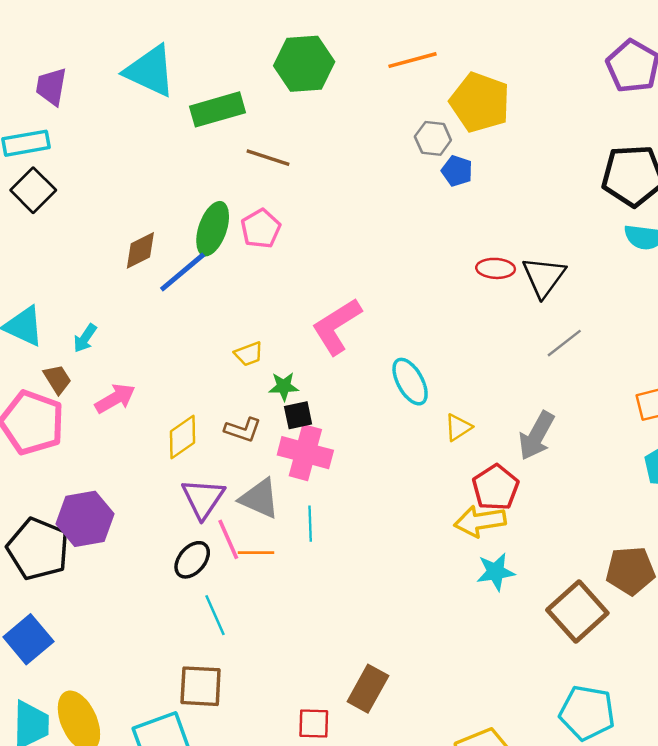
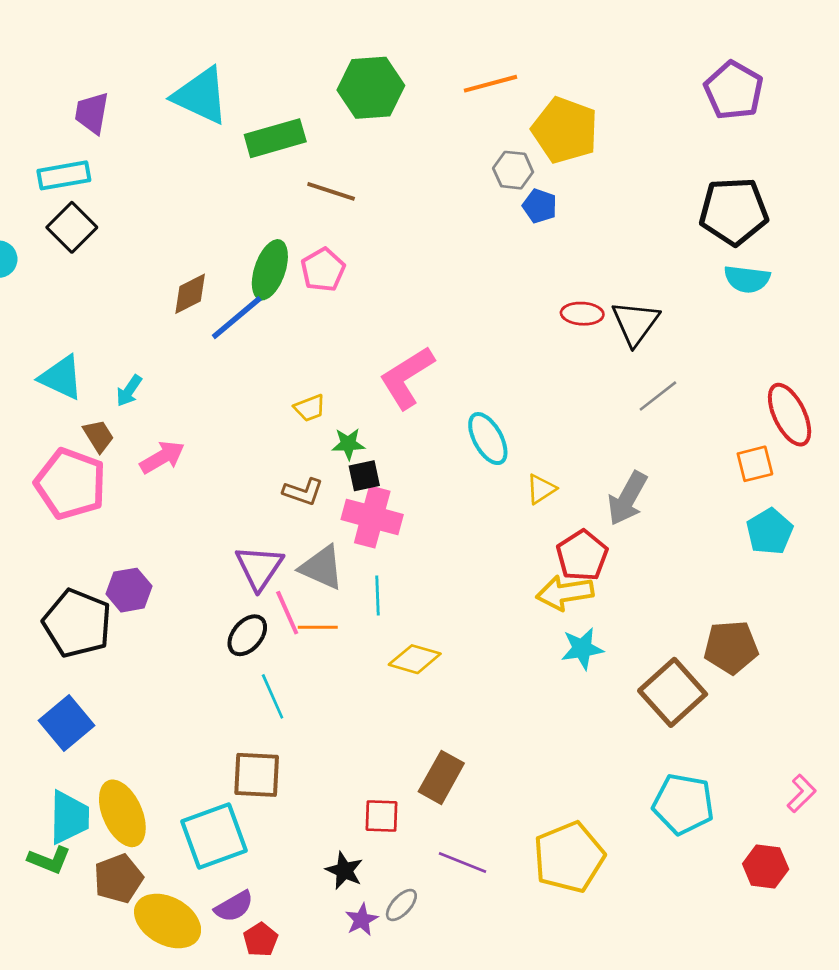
yellow diamond: (183, 437) -> (415, 659), moved, turned 51
purple hexagon: (85, 519) -> (129, 590), size x0.7

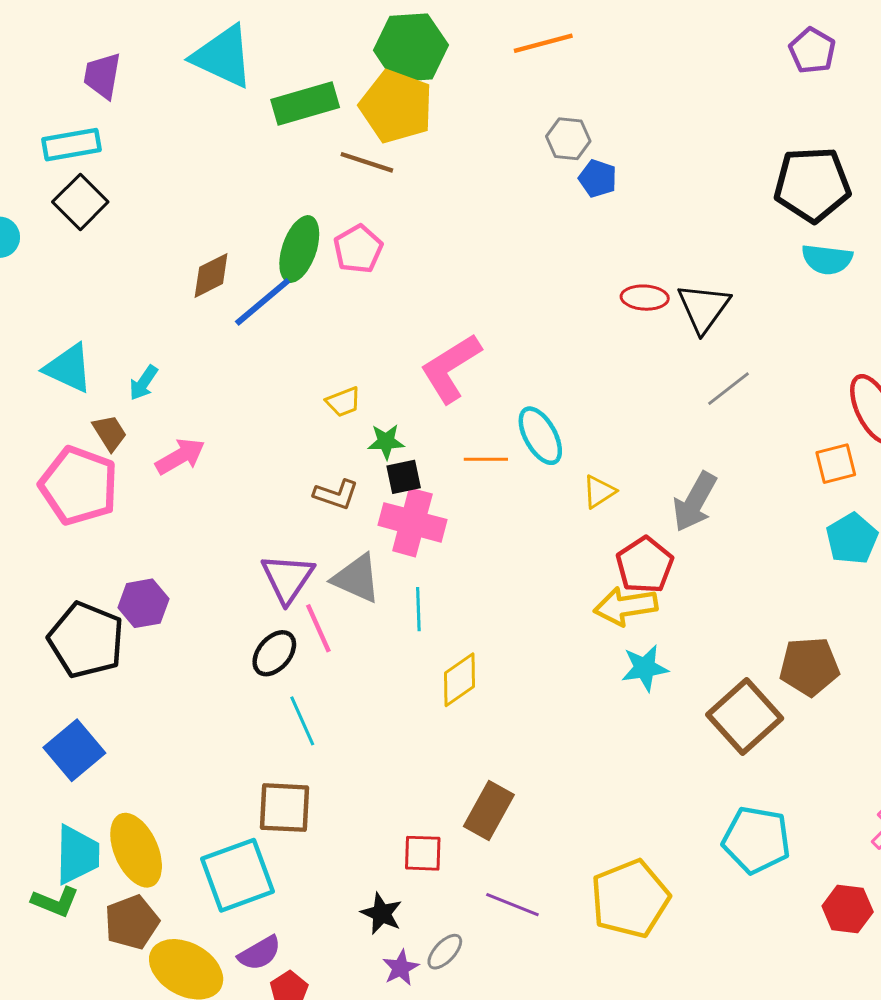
purple pentagon: (734, 90) -> (812, 51), size x0.7
yellow pentagon: (565, 130) -> (396, 106), moved
orange line: (318, 627) -> (486, 459), moved
yellow diamond: (415, 659) -> (459, 680), turned -51

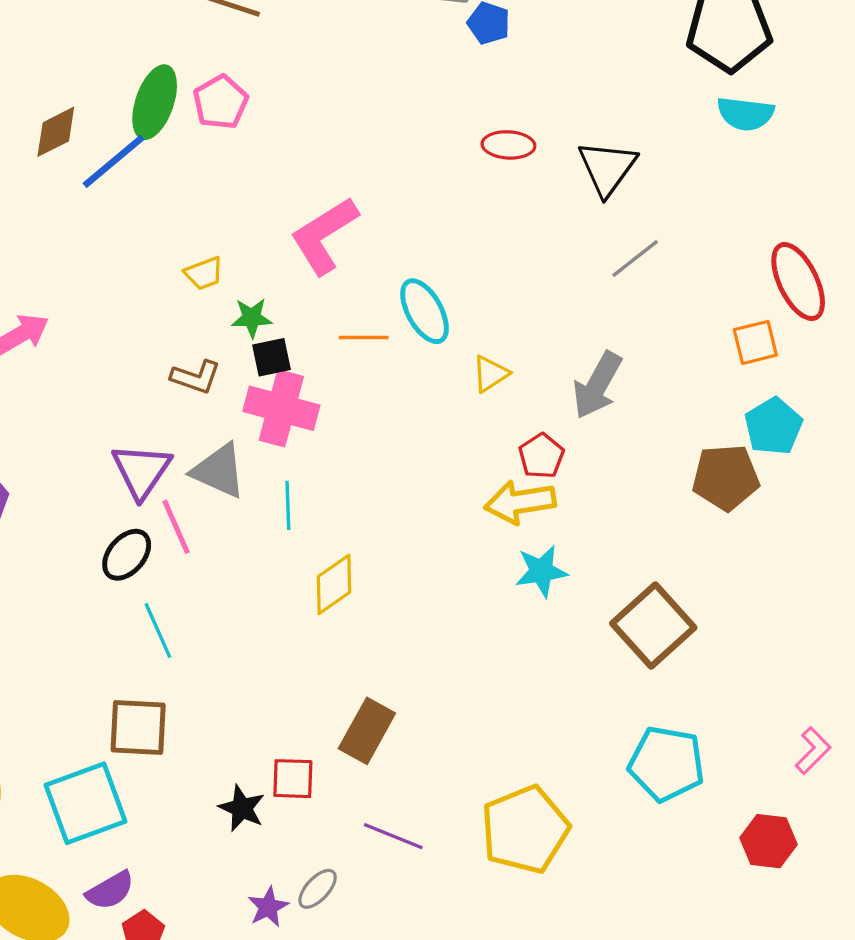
red ellipse: (645, 298) -> (508, 145), moved
red pentagon: (645, 565) -> (541, 456), size x0.7
brown pentagon: (809, 666) -> (726, 477), moved
black star: (382, 913) -> (242, 808), moved

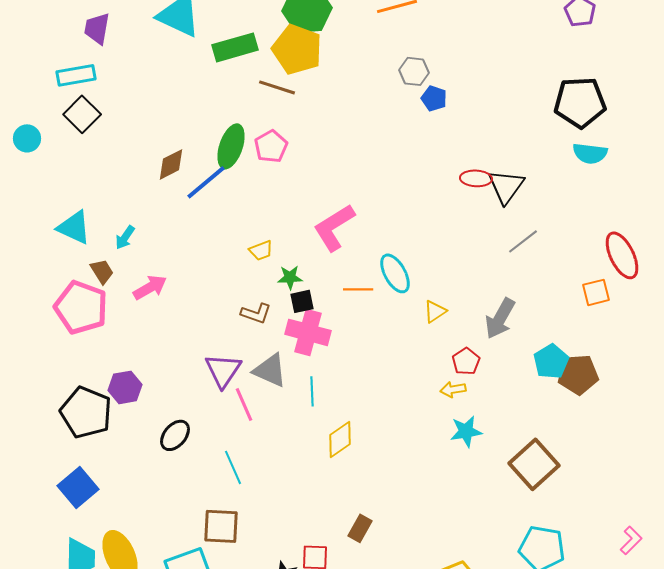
red ellipse: (508, 145) -> (476, 178), moved
cyan pentagon: (773, 426) -> (551, 361), moved
yellow arrow: (520, 502) -> (453, 389), size x0.6
black ellipse: (127, 555) -> (175, 435), moved
brown rectangle: (367, 731) -> (360, 528), size x0.7

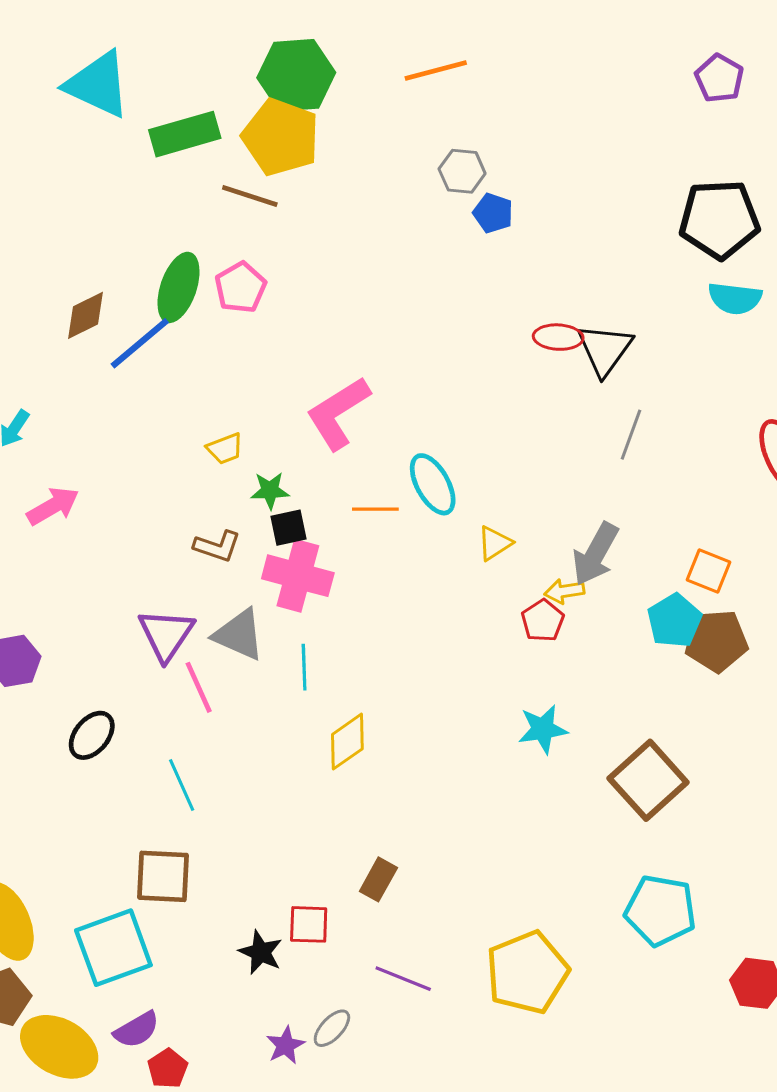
gray line: (523, 241) -> (631, 435), turned -32
orange square: (596, 292) -> (708, 571), moved, turned 36
yellow arrow: (453, 389) -> (564, 591), moved

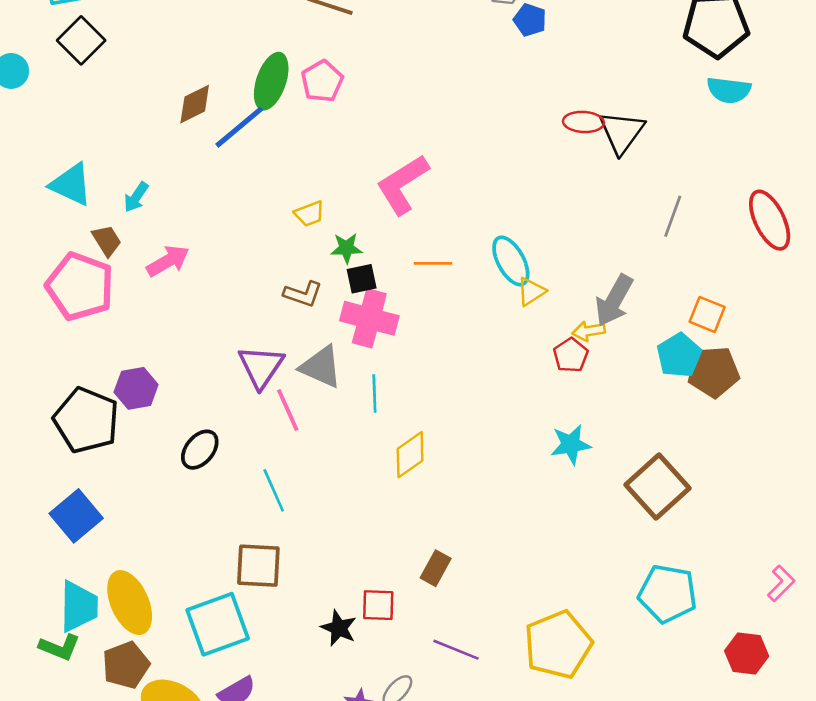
gray line: (631, 435) -> (673, 216), moved
cyan ellipse: (433, 484) -> (511, 261), moved

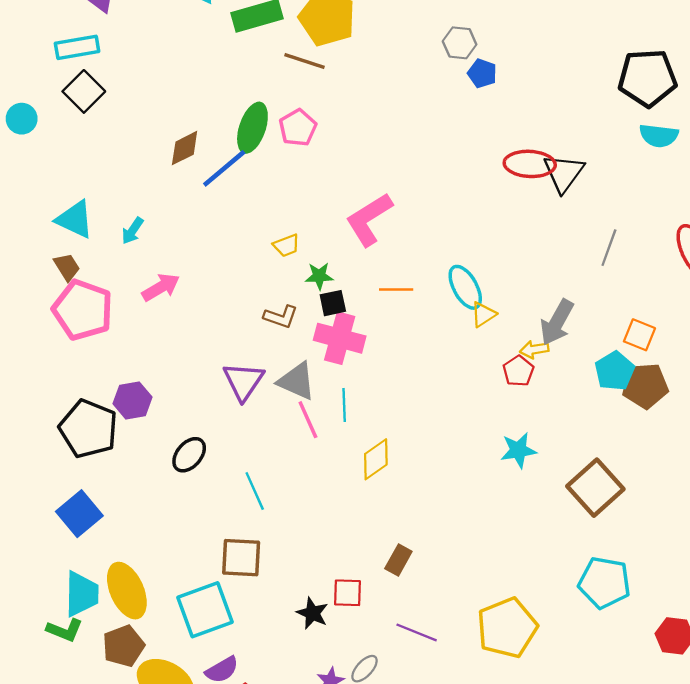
red ellipse: (583, 122) -> (530, 164), size x1.4
brown trapezoid: (107, 241) -> (67, 267), moved
pink line: (288, 410) -> (308, 420), moved

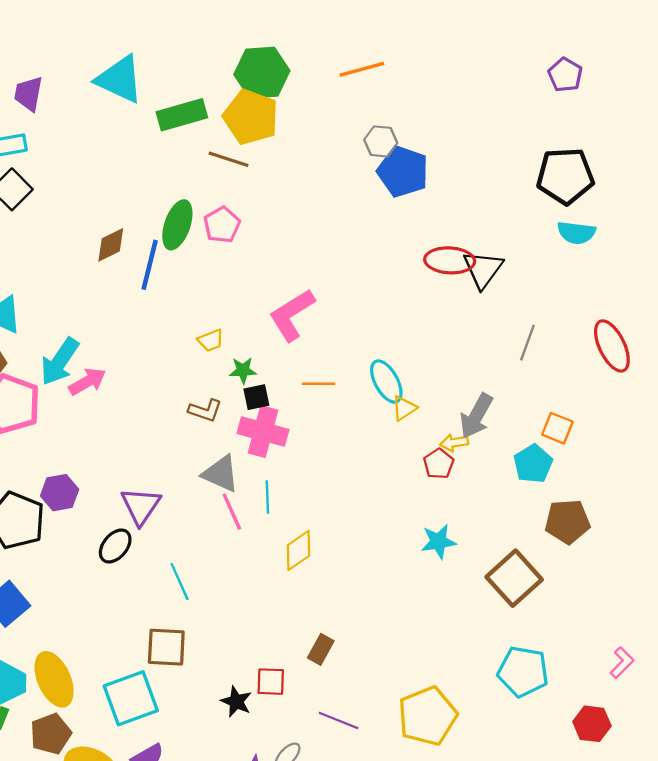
blue pentagon: (482, 73) -> (403, 171), size x1.8
blue line: (224, 168) -> (150, 265), turned -36
cyan arrow: (133, 231) -> (60, 362), moved, size x1.8
purple triangle: (243, 381) -> (141, 506), moved
brown pentagon: (645, 386) -> (567, 522), moved

